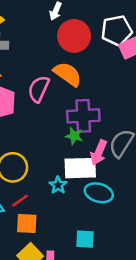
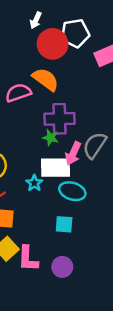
white pentagon: (117, 31) -> (75, 33), moved
pink semicircle: (39, 89) -> (18, 93), turned 45
cyan square: (85, 239) -> (64, 224), moved

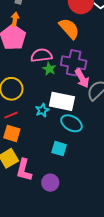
pink semicircle: (18, 93) -> (41, 55), moved
green star: (51, 137) -> (49, 69), moved
pink arrow: (73, 153) -> (82, 78), moved, turned -66

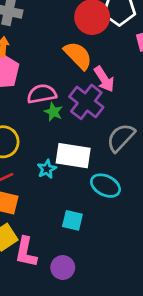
purple cross: (74, 63) -> (86, 102), turned 30
pink arrow: (82, 78) -> (104, 79), moved
cyan ellipse: (71, 123) -> (105, 186), moved

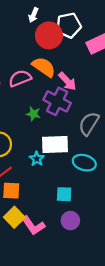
pink semicircle: (42, 94) -> (20, 78), moved
pink L-shape: (26, 252) -> (33, 226), turned -35
purple circle: (63, 268) -> (70, 221), moved

